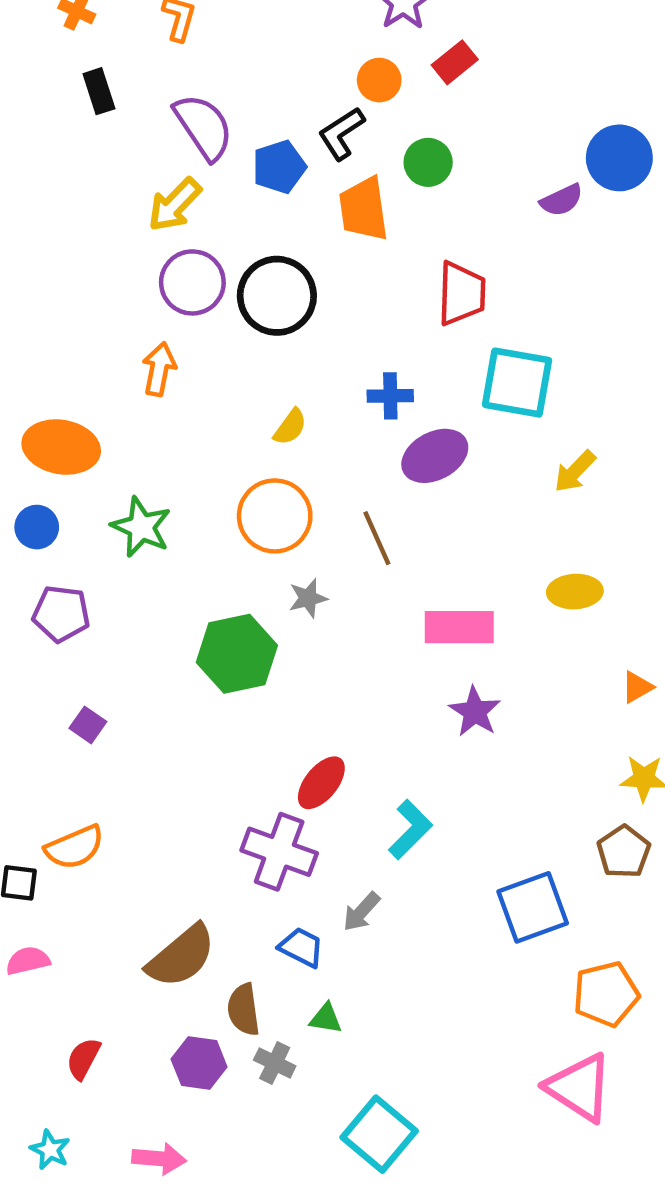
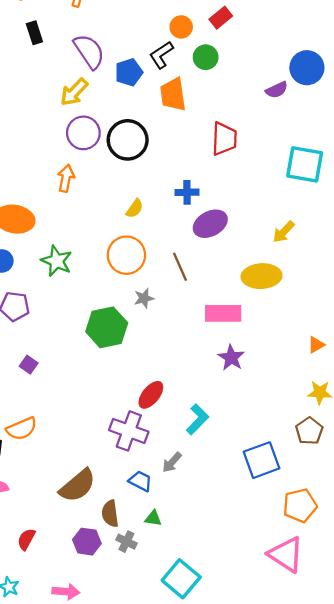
green circle: (428, 162) -> (206, 57), moved
cyan square: (517, 383) -> (305, 164), moved
yellow ellipse: (575, 592) -> (262, 276), moved, size x1.4

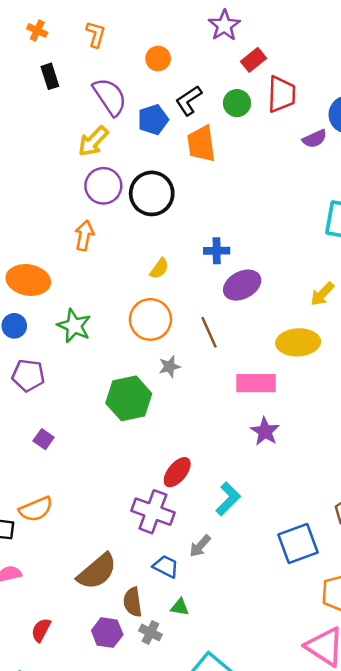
orange circle: (181, 27) -> (158, 59), moved
red trapezoid: (224, 139) -> (282, 94), moved

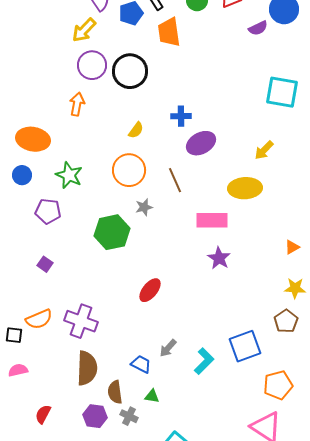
purple pentagon: (28, 375) -> (48, 211), moved
cyan L-shape: (228, 499) -> (204, 361), moved
purple cross: (153, 512) -> (81, 321), moved
brown semicircle: (97, 571) -> (87, 368), turned -48

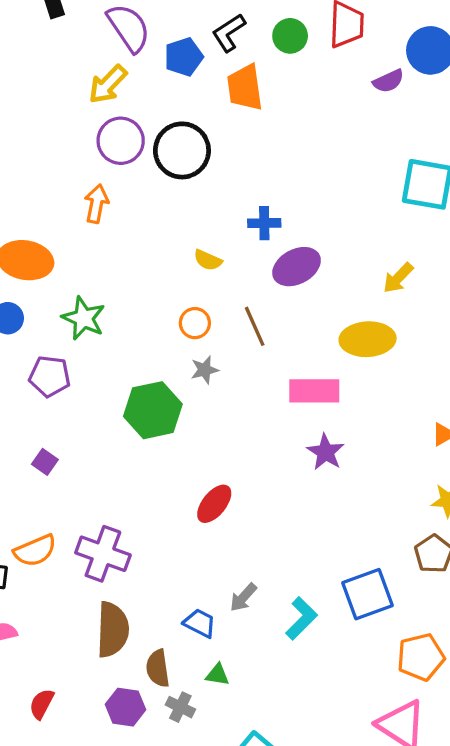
yellow semicircle: (136, 130) -> (208, 260), moved, turned 78
orange circle: (129, 170) -> (195, 323), moved, size x0.6

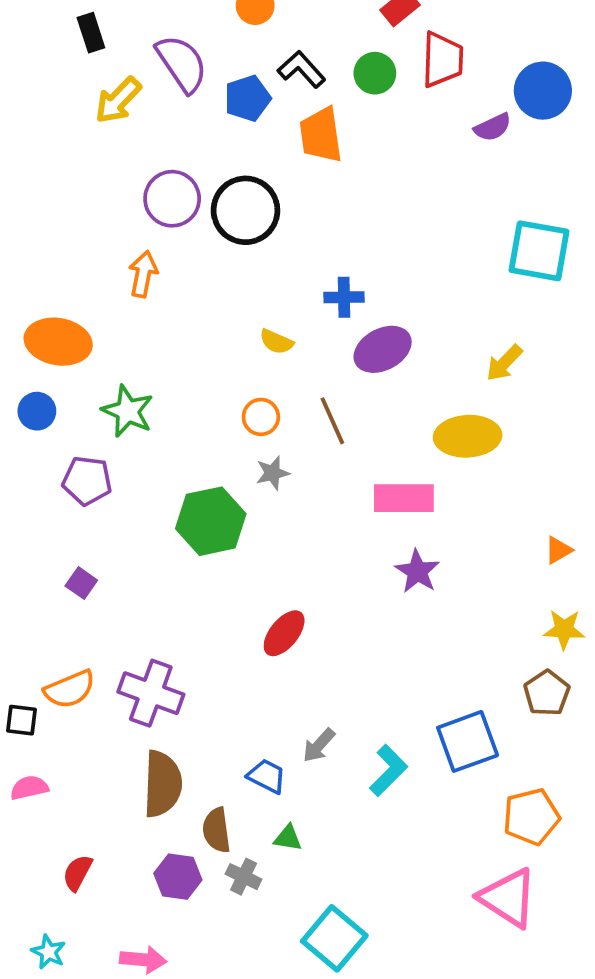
black L-shape: (229, 33) -> (301, 69), turned 81
yellow arrow: (108, 84) -> (118, 100), moved

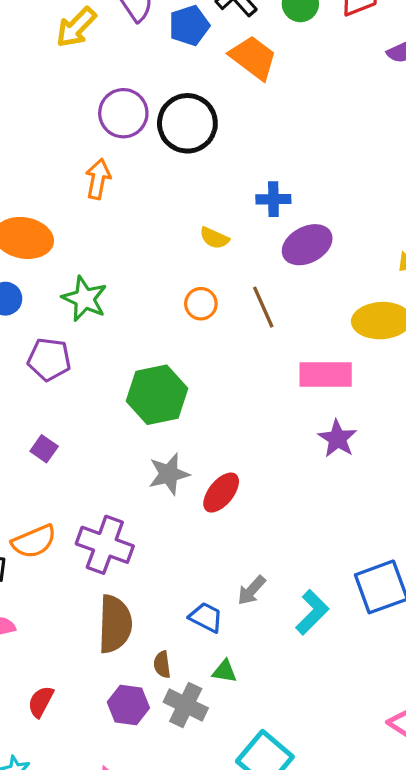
orange trapezoid: (321, 135) -> (253, 58), turned 135
gray star: (273, 473) -> (169, 474), moved, size x1.4
brown semicircle: (217, 830) -> (162, 665), size x0.7
gray cross: (244, 877) -> (186, 705), size x1.4

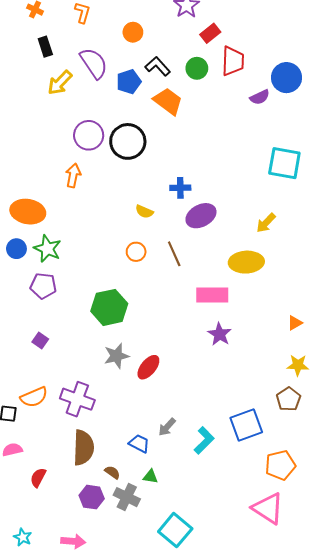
green star: (85, 299) -> (47, 249), moved
brown semicircle: (162, 665) -> (112, 472), turned 133
red semicircle: (41, 702) -> (38, 477), moved

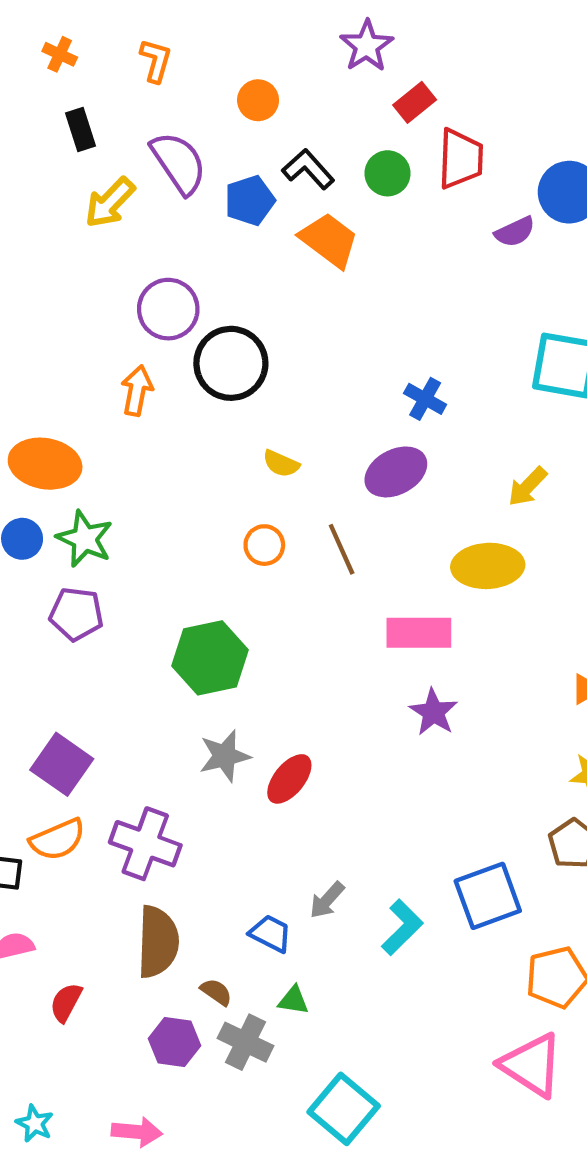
black circle: (128, 141) -> (231, 363), moved
blue cross: (180, 188) -> (425, 399), moved, turned 30
purple square: (40, 340) -> (62, 764), moved, size x1.8

